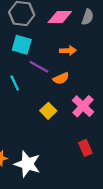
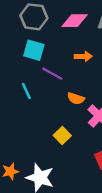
orange semicircle: (61, 78) -> (76, 98), moved, turned 42
yellow square: (48, 111) -> (62, 136), moved

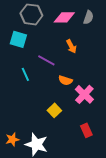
cyan square: (34, 50) -> (18, 39), moved
orange arrow: (83, 56) -> (71, 46), turned 64

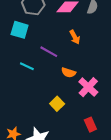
cyan line: (25, 74) -> (27, 66), turned -40

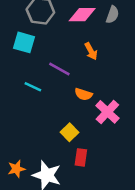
red rectangle: (90, 125) -> (81, 157), moved, turned 32

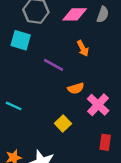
cyan line: (33, 87) -> (14, 106), moved
orange semicircle: (83, 94) -> (76, 88), turned -35
red rectangle: (81, 157) -> (105, 142), moved

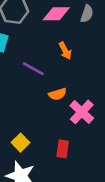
yellow square: (63, 124) -> (21, 143), moved
red rectangle: (105, 142) -> (63, 149), moved

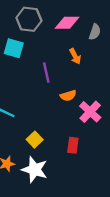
gray semicircle: (87, 14) -> (95, 32), moved
purple line: (33, 69) -> (46, 72), turned 48

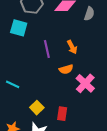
orange arrow: (75, 56) -> (72, 47), moved
red rectangle: (73, 145) -> (62, 114), moved

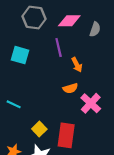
cyan square: (19, 28) -> (20, 55), moved
purple line: (47, 49) -> (59, 48), moved
red rectangle: (62, 114) -> (66, 135), size x1.6

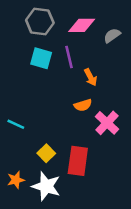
gray semicircle: (95, 29) -> (112, 35), turned -144
cyan square: (20, 55) -> (41, 58), moved

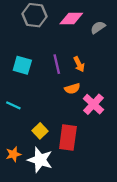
purple line: (69, 57) -> (57, 64), moved
cyan square: (41, 58) -> (22, 65), moved

